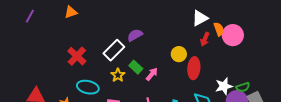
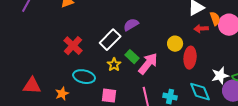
red arrow: (205, 39) -> (201, 29), turned 64
pink arrow: (152, 74) -> (148, 64), size x1.6

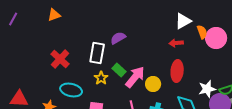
red arrow: (201, 29) -> (176, 43), moved
white rectangle: (110, 40) -> (97, 53), turned -35
yellow circle: (175, 44) -> (153, 84), moved

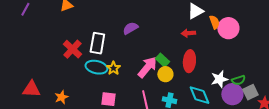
white rectangle: (97, 53) -> (97, 43), moved
green rectangle: (119, 70) -> (162, 60), moved
cyan ellipse: (71, 90) -> (96, 67), moved

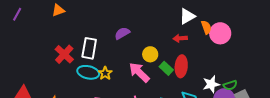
green rectangle: (162, 60) -> (166, 68), moved
pink arrow: (147, 67) -> (139, 72), turned -85
yellow circle: (165, 74) -> (150, 54), moved

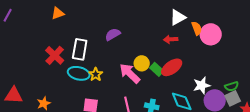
orange triangle: (58, 10) -> (58, 13), moved
yellow circle: (150, 54) -> (142, 63), moved
red ellipse: (181, 66) -> (172, 67), turned 50
green semicircle: (230, 85) -> (232, 86), moved

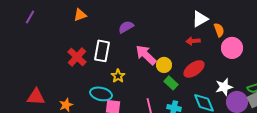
purple semicircle: (113, 34) -> (126, 27), moved
pink circle: (211, 34) -> (232, 48), moved
green rectangle: (157, 69) -> (171, 83), moved
cyan ellipse: (79, 73) -> (101, 94), moved
pink arrow: (130, 73) -> (146, 55), moved

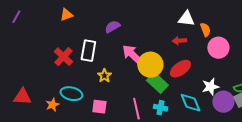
white triangle: (200, 19) -> (186, 19), turned 36
yellow circle: (164, 65) -> (150, 65), size x1.6
green rectangle: (171, 83) -> (157, 83), size x1.5
cyan ellipse: (101, 94) -> (71, 94), moved

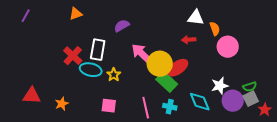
red ellipse: (180, 69) -> (178, 68), moved
cyan ellipse: (71, 94) -> (91, 70), moved

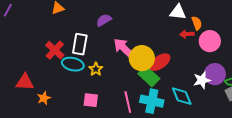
red arrow: (189, 40) -> (187, 34), moved
red triangle: (32, 96) -> (25, 82), moved
purple circle: (233, 101) -> (215, 74), moved
cyan cross: (170, 107) -> (152, 101), size x1.6

